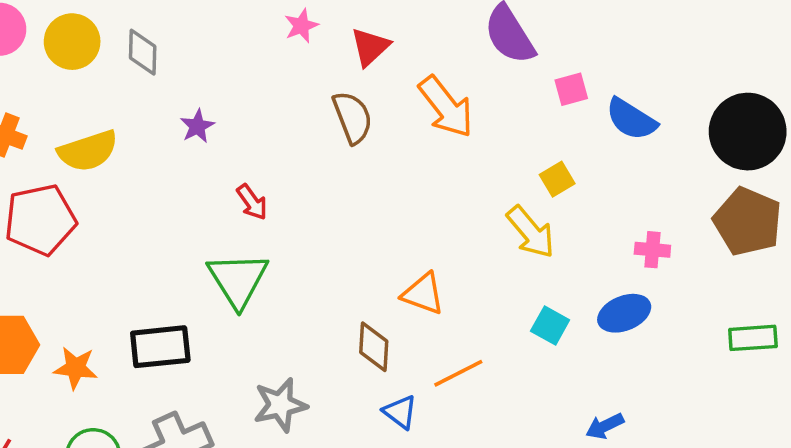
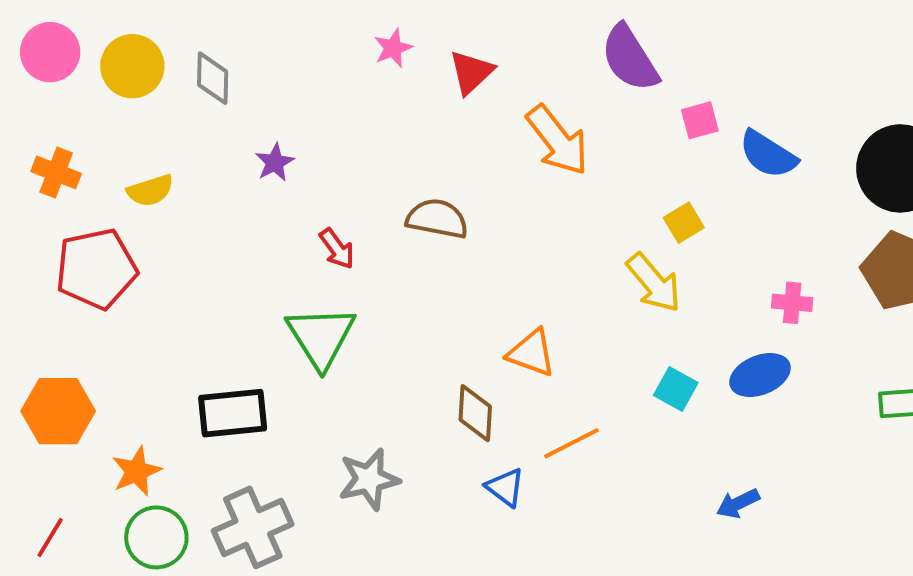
brown semicircle: (353, 117) -> (437, 219), moved, turned -58
yellow semicircle: (88, 151) -> (150, 191), size x0.7
orange star: (76, 368) -> (136, 471), moved, turned -30

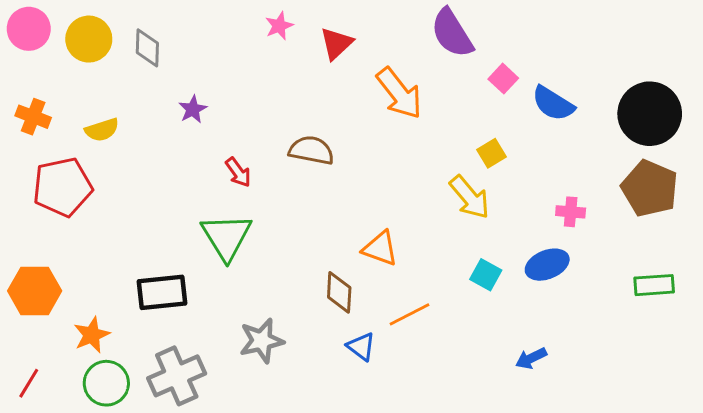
pink square: (700, 120) -> (503, 79), turned -32

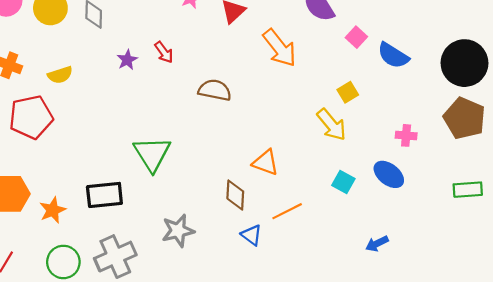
red arrow: (238, 172) -> (164, 52), moved
blue ellipse: (547, 265) -> (389, 174), turned 60
orange star: (92, 335) -> (53, 210), moved

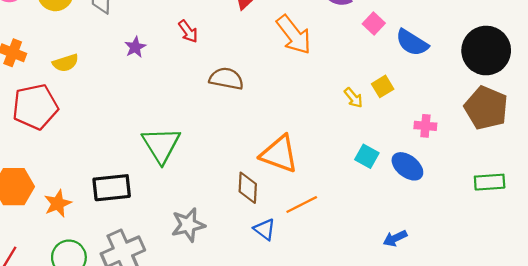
red arrow: (164, 52) -> (188, 31), moved
yellow square: (348, 92) -> (383, 86), moved
yellow arrow: (332, 125) -> (353, 98), moved, size x0.6
orange triangle: (266, 163) -> (279, 154), size x1.4
cyan square: (343, 182) -> (367, 156), moved

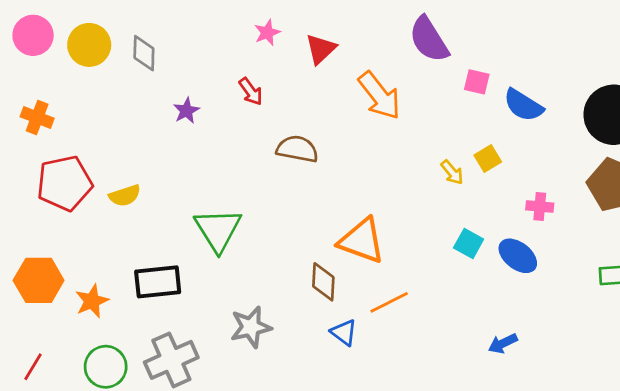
pink square: (374, 24) -> (477, 82), turned -30
yellow semicircle: (66, 63) -> (125, 196), moved

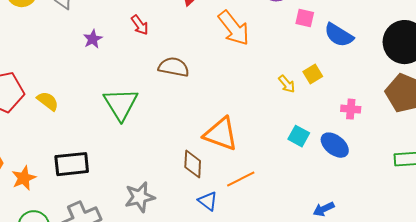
yellow semicircle: (125, 196) -> (48, 101), turned -125
green triangle: (218, 230) -> (121, 104), moved

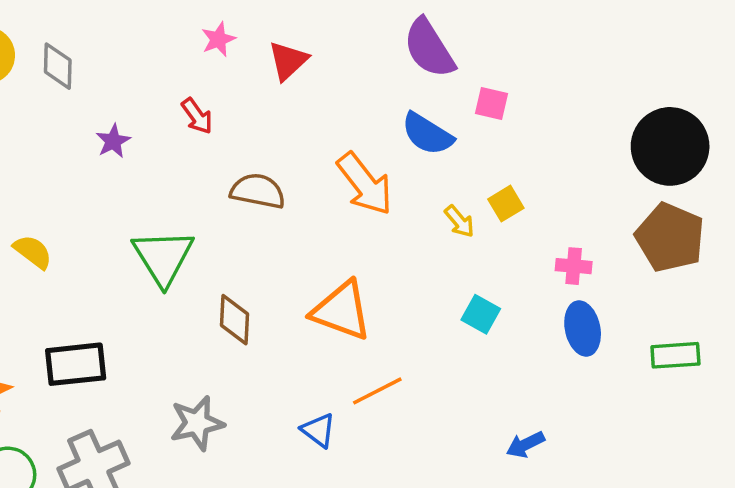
orange arrow: (234, 28) -> (365, 184), moved
blue semicircle: (339, 35) -> (427, 134), moved
blue ellipse: (335, 145) -> (583, 329), moved, turned 40
brown diamond: (193, 164) -> (234, 320), moved

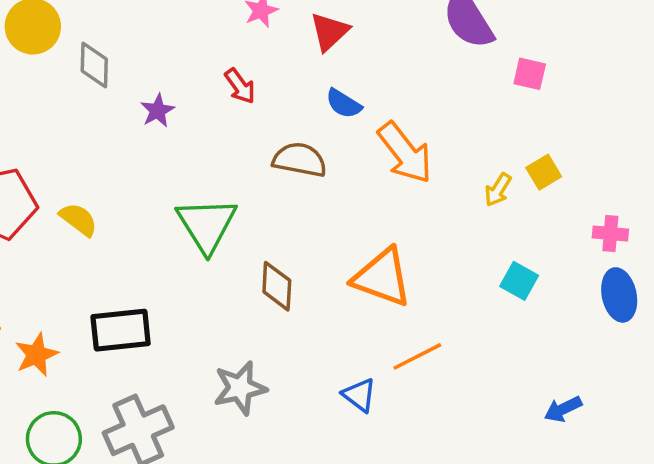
gray diamond: (58, 66) -> (94, 65), moved
blue semicircle: (427, 134) -> (344, 104), moved, size x0.7
yellow arrow: (459, 221) -> (498, 190), turned 72

